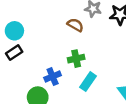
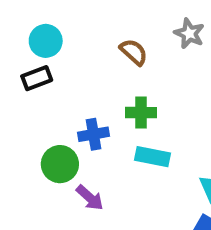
brown semicircle: (75, 25) -> (134, 52), moved
cyan rectangle: (88, 82) -> (152, 157), turned 54

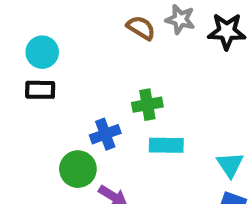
brown semicircle: (134, 52) -> (141, 28), moved
black rectangle: (37, 78) -> (40, 90), turned 32

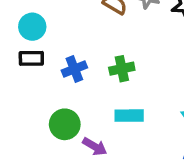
blue cross: (105, 134) -> (74, 69), moved
cyan rectangle: (166, 145) -> (129, 116), moved

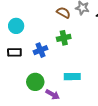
black rectangle: (31, 58) -> (14, 52), moved
green cross: (122, 69) -> (64, 38), moved

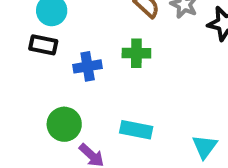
black rectangle: (14, 52) -> (43, 45), moved

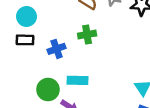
cyan rectangle: (136, 130) -> (77, 80), moved

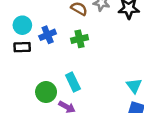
blue cross: (57, 49) -> (48, 35), moved
cyan rectangle: (77, 80) -> (73, 82), turned 66

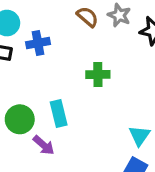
green cross: (80, 39) -> (98, 75), moved

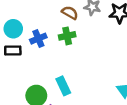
green cross: (98, 75) -> (67, 36), moved

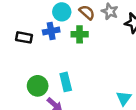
cyan circle: (13, 29) -> (62, 12), moved

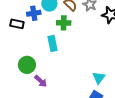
blue cross: (51, 31) -> (34, 13), moved
cyan rectangle: (66, 82) -> (52, 43), moved

